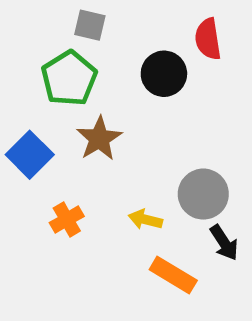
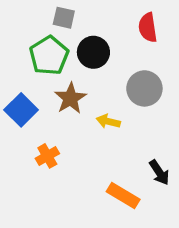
black circle: (164, 74) -> (93, 52), moved
gray circle: (203, 194) -> (144, 88), moved
yellow arrow: (145, 220) -> (108, 121), moved

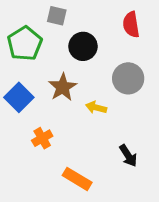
green pentagon: (49, 56) -> (25, 43), moved
black arrow: (159, 172) -> (128, 156), moved
orange rectangle: (123, 195) -> (77, 179), moved

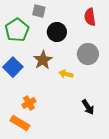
orange cross: (42, 138) -> (29, 103), moved
orange rectangle: (77, 179) -> (20, 123), moved

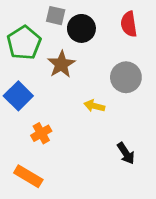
black circle: (57, 32) -> (81, 28), moved
brown star: (43, 60) -> (61, 64), moved
orange cross: (29, 103) -> (41, 133), moved

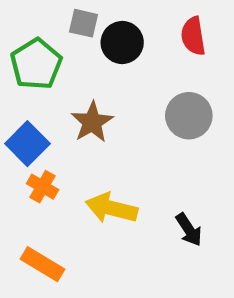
brown star: (61, 64) -> (92, 122), moved
yellow arrow: (94, 106) -> (111, 208), moved, size x1.6
orange cross: (41, 133) -> (43, 187), moved, turned -30

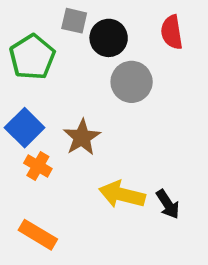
gray circle: (189, 116) -> (132, 82), moved
brown star: (92, 122) -> (82, 137), moved
yellow arrow: (111, 208) -> (122, 195), moved

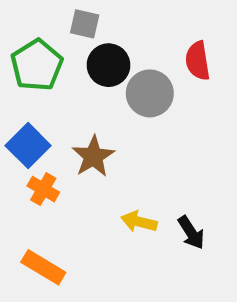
red semicircle: (172, 32) -> (198, 61), moved
black circle: (109, 38) -> (108, 65), moved
yellow arrow: (122, 195) -> (139, 222), size x0.7

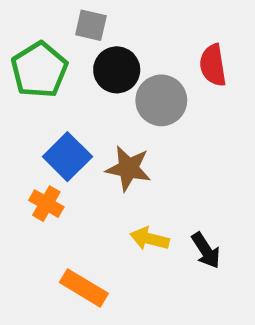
blue square: (28, 146) -> (67, 157), moved
brown star: (93, 156) -> (128, 168), moved, turned -30
orange rectangle: (43, 267) -> (84, 288), moved

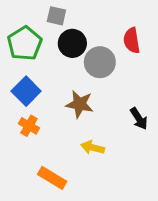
blue square: (67, 157) -> (26, 91), moved
black arrow: (206, 250) -> (139, 119), moved

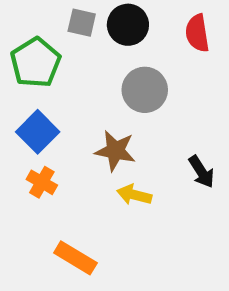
red semicircle: (132, 40) -> (197, 33), moved
black circle: (72, 43) -> (128, 25), moved
yellow arrow: (93, 148) -> (134, 195), moved

